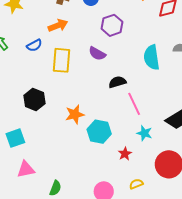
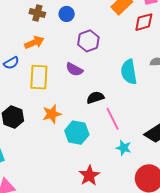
orange star: (75, 114) -> (52, 114), moved
cyan hexagon: (99, 132) -> (77, 133), moved
red star: (125, 154) -> (89, 175), moved, size x1.5

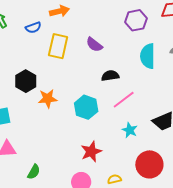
purple hexagon: (88, 41) -> (136, 20), moved
orange star: (52, 114) -> (48, 99), moved
pink line: (113, 119) -> (124, 100), turned 70

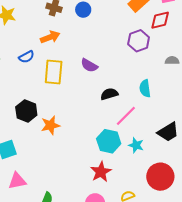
purple hexagon: (136, 20) -> (139, 41), moved
cyan semicircle: (148, 56) -> (145, 88), moved, size x0.7
cyan hexagon: (86, 107) -> (109, 141), moved

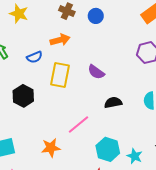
black hexagon: (26, 111) -> (23, 96), moved
pink line: (126, 116) -> (79, 124), moved
orange star: (50, 125) -> (51, 148), moved

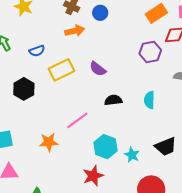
orange arrow: (60, 40) -> (75, 31), moved
yellow rectangle: (60, 75) -> (61, 70), turned 50

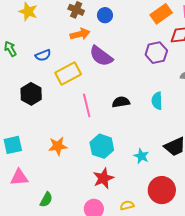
purple semicircle: (98, 69) -> (101, 56), moved, size x1.4
pink line: (77, 120) -> (87, 105), moved, turned -65
cyan hexagon: (105, 147) -> (102, 146), moved

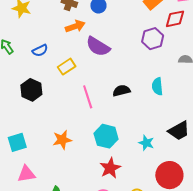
yellow rectangle: (68, 74) -> (67, 67), size x0.7

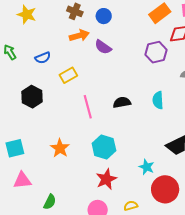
purple semicircle: (98, 46) -> (103, 47), moved, size x0.7
orange star: (62, 140) -> (60, 148), turned -30
cyan star: (146, 143) -> (147, 167), moved

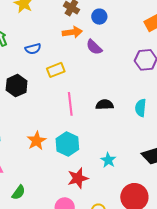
cyan hexagon: (104, 147) -> (67, 144), moved
cyan star: (147, 167) -> (108, 160), moved

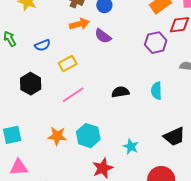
pink line: (70, 104) -> (73, 95), moved, turned 70
orange star: (37, 141) -> (57, 136), turned -30

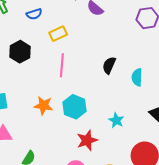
cyan semicircle: (156, 91) -> (137, 77), moved
black semicircle: (120, 92) -> (109, 65), turned -60
pink line: (73, 95) -> (62, 65), turned -55

